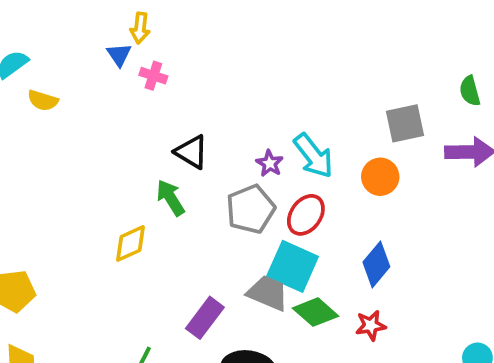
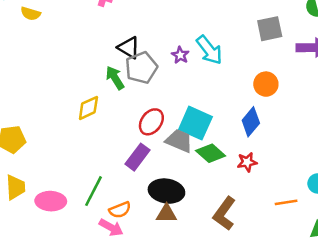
orange circle: (380, 177) -> (266, 84), moved
gray pentagon: (251, 209) -> (141, 68), moved
red ellipse: (306, 215) -> (151, 122), moved

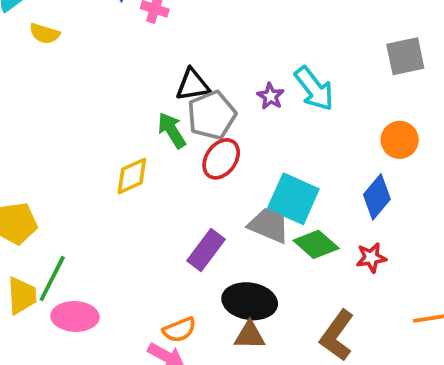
black triangle: (129, 48) -> (193, 85), turned -40
red ellipse: (151, 122) -> (221, 159), moved
green line: (93, 191) -> (52, 278), moved

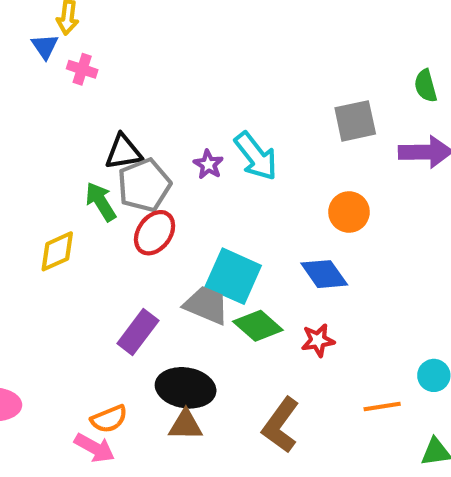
blue diamond: (377, 197) -> (324, 274), turned -75

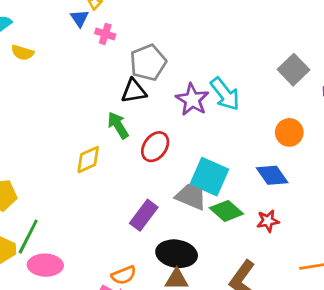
gray square: (355, 121) -> (294, 70), turned -32
purple star: (208, 164) -> (192, 100), size x1.6
gray pentagon: (144, 185) -> (148, 63), moved

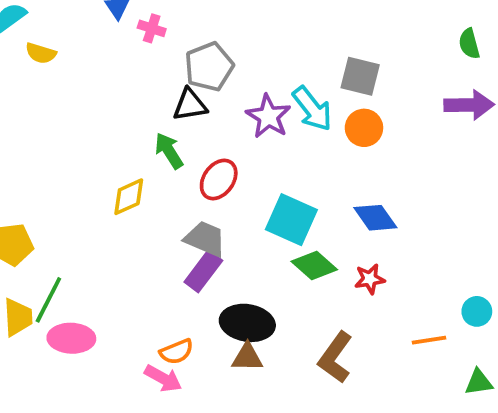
gray square: (294, 70) -> (360, 76), moved, turned -32
orange circle: (289, 132) -> (364, 128), moved
gray trapezoid: (191, 197) -> (205, 239), moved

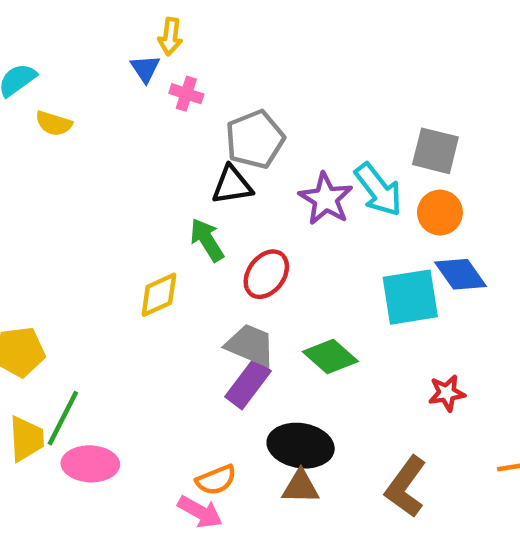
blue diamond: (375, 218) -> (461, 274), moved
cyan square: (291, 220) -> (410, 297), moved, turned -33
green diamond: (314, 266) -> (330, 356), moved

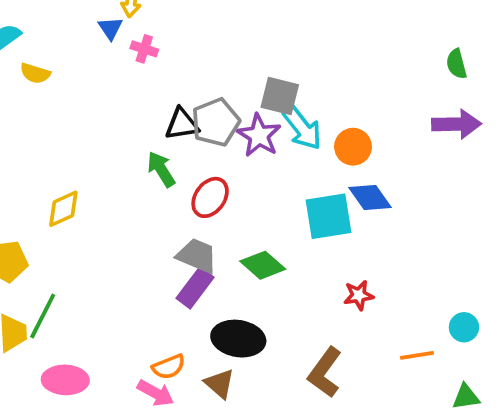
gray pentagon: (255, 139) -> (216, 122), moved
gray square: (435, 151) -> (280, 96), moved
yellow diamond: (159, 295) -> (63, 209), moved
pink ellipse: (90, 464) -> (65, 380), moved
brown triangle: (301, 487) -> (219, 384), moved, turned 40

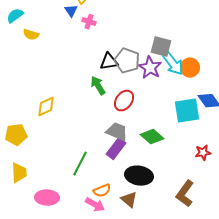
gray pentagon: (216, 122) -> (127, 61), turned -30
orange circle: (353, 147) -> (190, 68), moved
green line: (43, 316) -> (80, 164), moved

